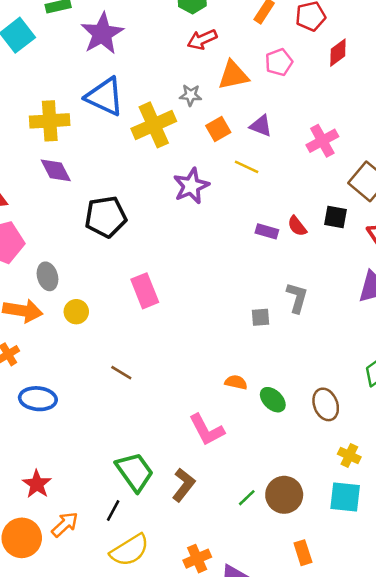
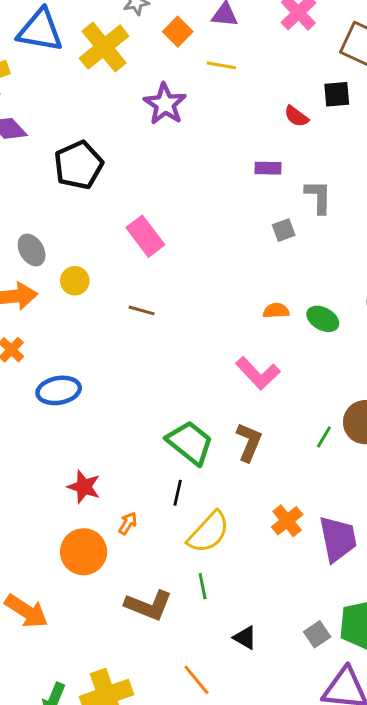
purple rectangle: (267, 231) -> (268, 168), moved
brown line: (121, 373) -> (142, 310), moved
orange arrow: (65, 524) -> (128, 523), size x0.7

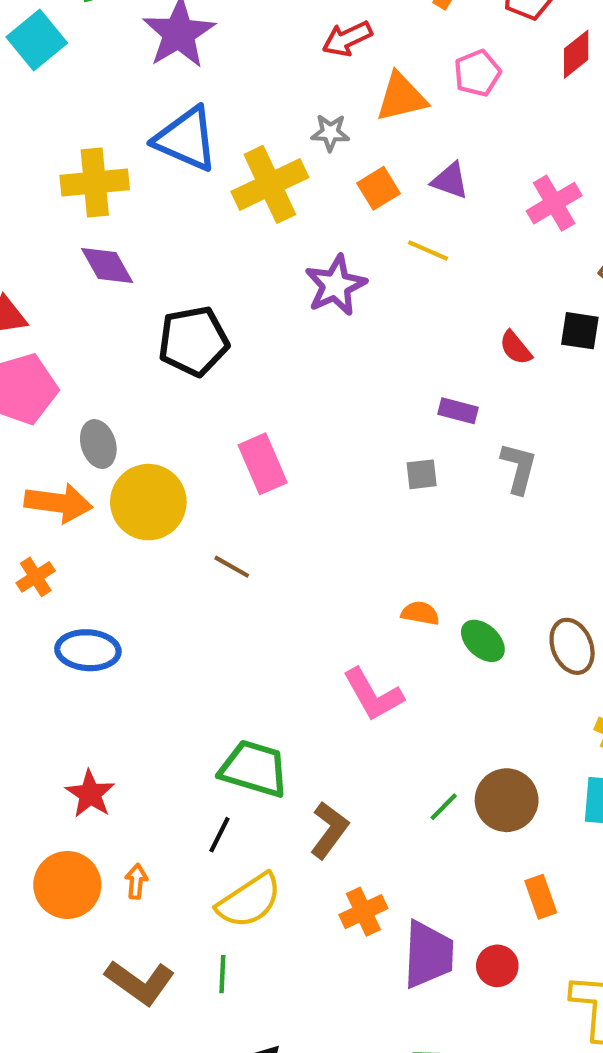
gray square: (284, 230) -> (422, 474), moved
yellow circle: (75, 281) -> (148, 502), size x1.8
brown L-shape: (249, 442) -> (329, 830), moved
green trapezoid: (190, 443) -> (254, 769), turned -36
orange arrow: (128, 523) -> (136, 881), moved, turned -40

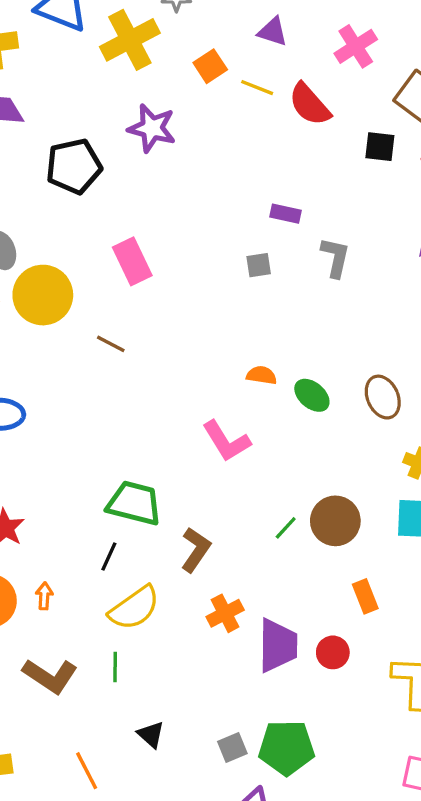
orange square: (379, 188) -> (210, 66), moved
purple star: (336, 285) -> (152, 128), moved, turned -30
red semicircle: (516, 348) -> (310, 104), moved, size x1.6

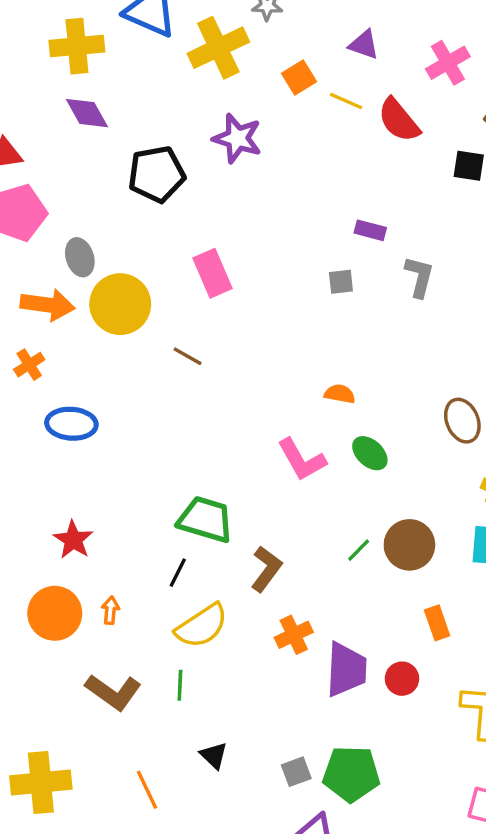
green ellipse: (312, 395) -> (370, 453), moved

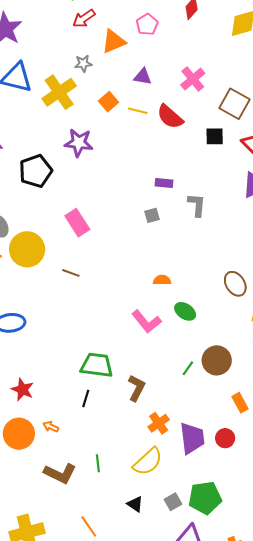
orange arrow: (110, 610) -> (51, 427), turned -63
yellow semicircle: (202, 626) -> (148, 462), moved
black triangle: (214, 755) -> (135, 504), moved

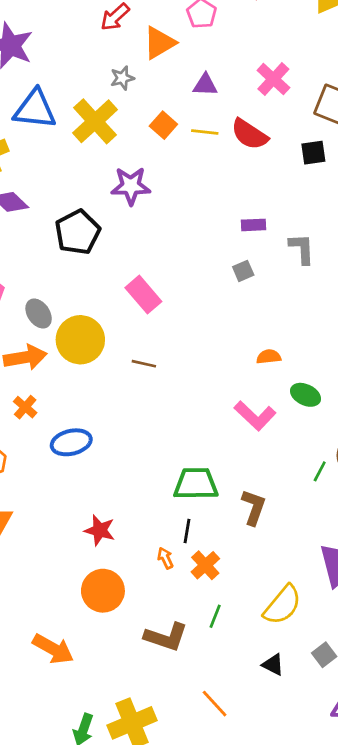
orange cross: (159, 423) -> (205, 565), moved
orange arrow: (51, 427) -> (165, 558), moved, turned 49
green line: (98, 463) -> (215, 616), turned 36

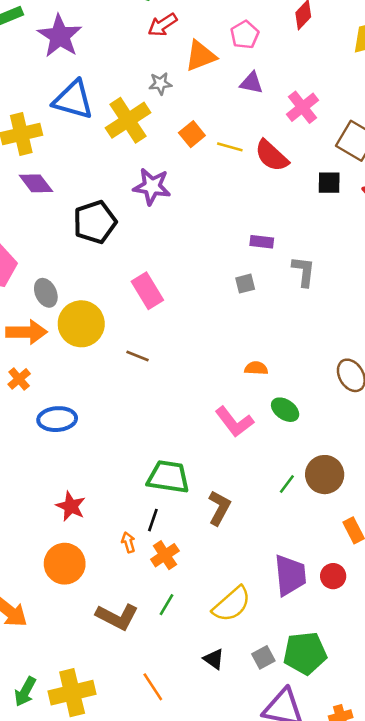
purple triangle: (205, 85) -> (252, 83), moved

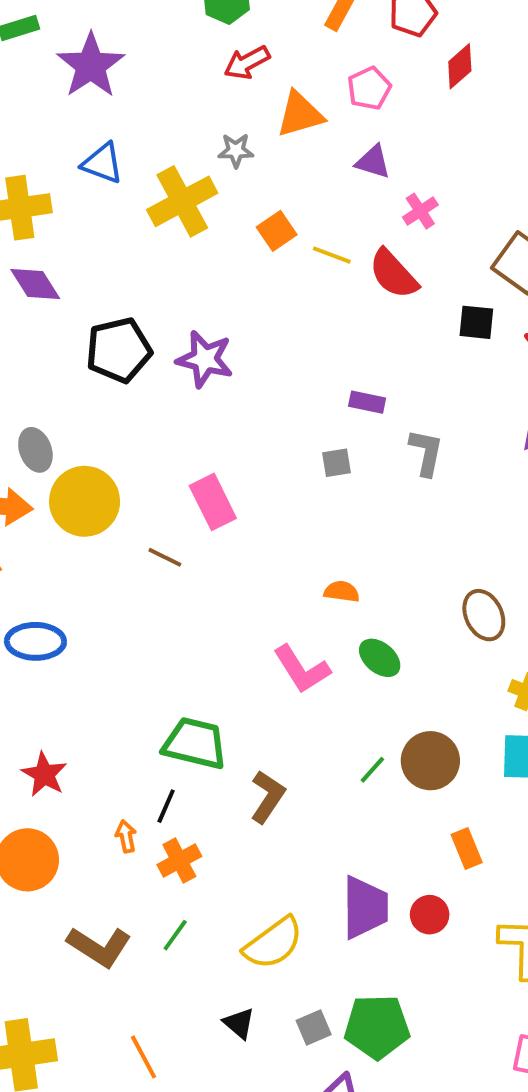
blue triangle: (73, 100) -> (102, 163), size x0.7
pink cross: (303, 107) -> (420, 211), moved, size x0.7
purple star: (152, 186) -> (205, 359), moved
pink rectangle: (147, 291) -> (213, 502), moved

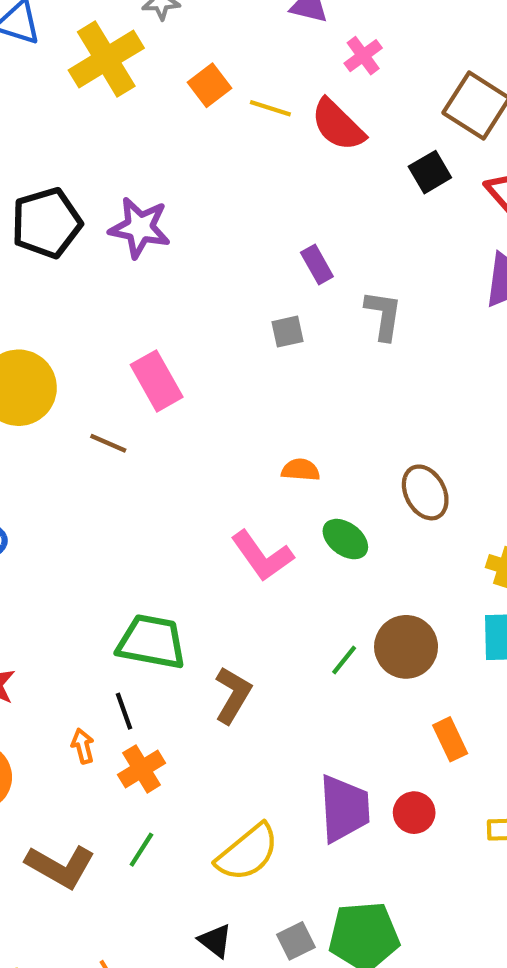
black square: (476, 322) -> (430, 172), turned -33
purple rectangle: (367, 402) -> (317, 264), turned 52
brown ellipse: (484, 615) -> (425, 492), moved
black line: (166, 806) -> (124, 711), turned -40

